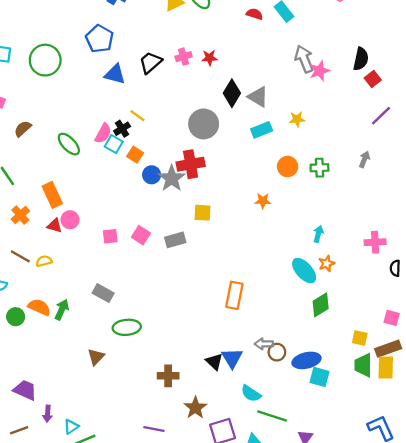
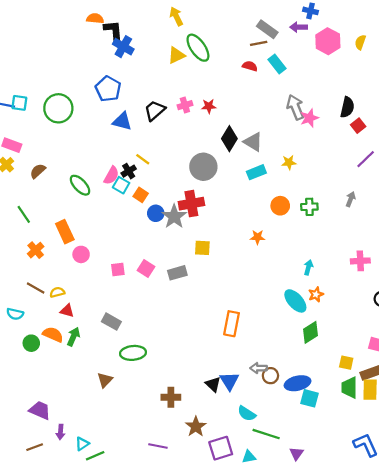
red triangle: (55, 226) -> (67, 311), moved
pink cross: (375, 242) -> (360, 261), moved

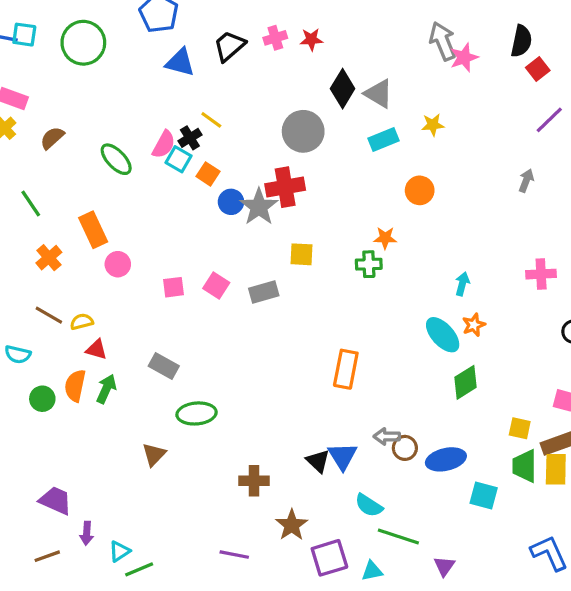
green cross: (309, 207) -> (369, 264), moved
orange semicircle: (53, 335) -> (75, 386), turned -102
cyan square: (309, 398) -> (484, 496), moved

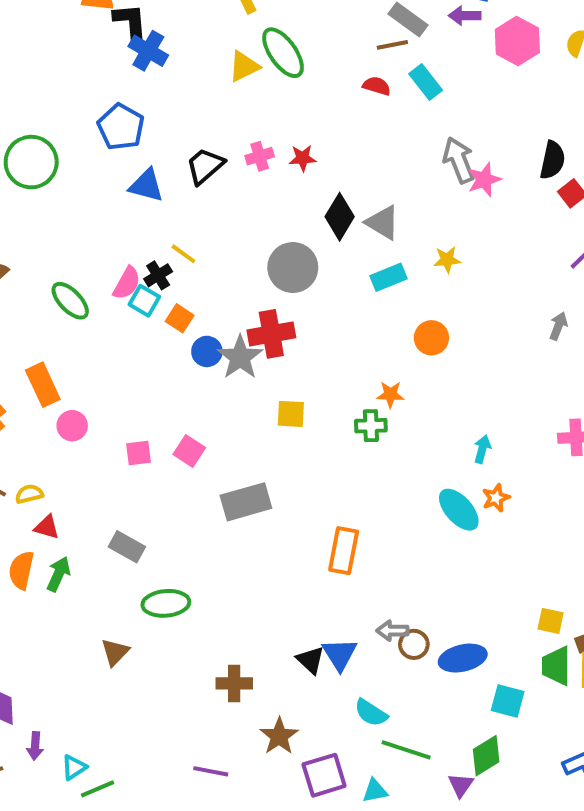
gray rectangle: (264, 292) -> (246, 502), moved, size x1.4
green diamond: (466, 382) -> (486, 756), moved

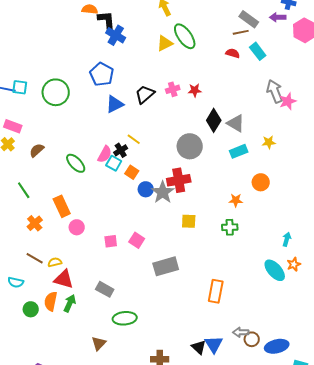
blue triangle: (146, 185) -> (115, 104), turned -42
orange star: (390, 394) -> (236, 200), moved
red triangle: (47, 527) -> (64, 279), size x1.5

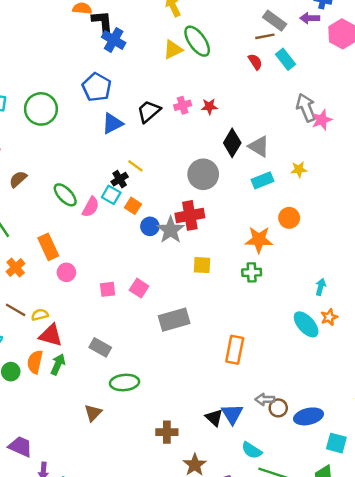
red semicircle: (233, 53) -> (255, 62), turned 40
pink semicircle: (105, 154) -> (91, 207), moved
orange star: (236, 200) -> (259, 240), size x1.6

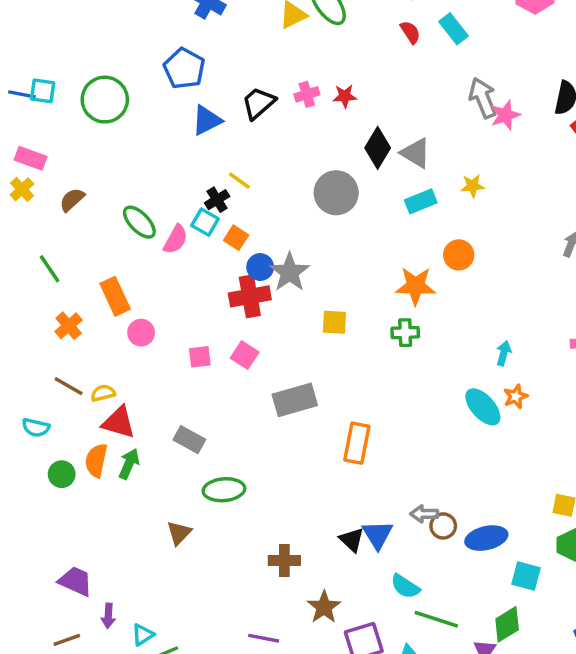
red cross: (190, 215) -> (250, 296), moved
orange rectangle: (235, 350) -> (357, 443), moved

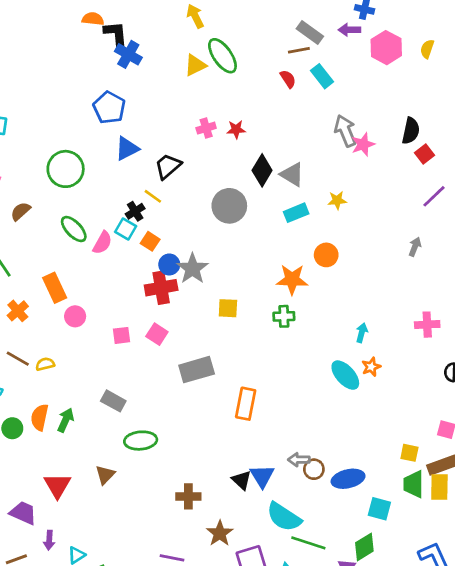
green circle: (105, 100) -> (66, 169), moved
black trapezoid: (258, 103) -> (168, 166), moved
red triangle: (119, 422) -> (57, 486), moved, turned 44
cyan semicircle: (405, 586) -> (284, 517), size x1.5

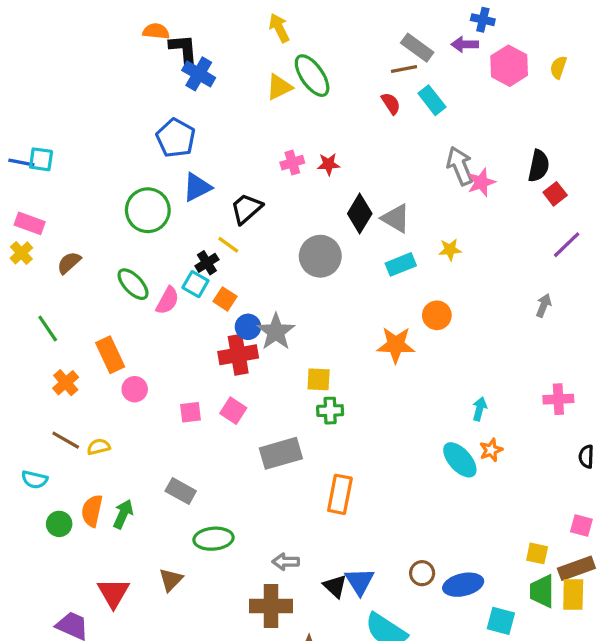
green circle: (66, 169) -> (148, 210), moved
green cross: (284, 316) -> (330, 411), moved
gray arrow: (299, 460) -> (286, 562), moved
brown cross: (188, 496) -> (271, 606), size x1.4

